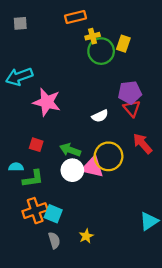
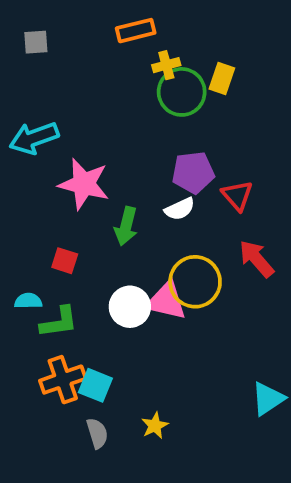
purple pentagon: (130, 93) -> (193, 172), moved
green arrow: (70, 150) -> (126, 226), moved, turned -96

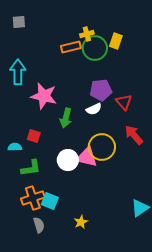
orange rectangle: (136, 31) -> (71, 47), moved
cyan arrow: (34, 138) -> (18, 72), turned 110
cyan semicircle: (28, 301) -> (15, 147), moved
gray semicircle: (97, 433) -> (39, 225), moved

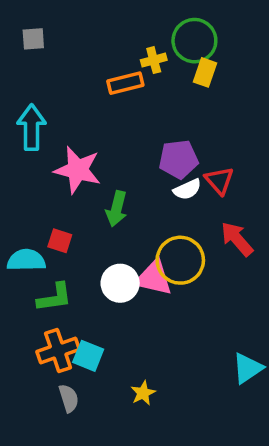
green circle: (95, 48) -> (194, 41), moved
white semicircle: (94, 109) -> (187, 189), moved
cyan semicircle: (15, 147) -> (26, 260), size x1.5

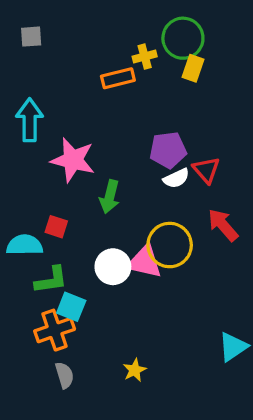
cyan square: (88, 356) -> (71, 307), moved

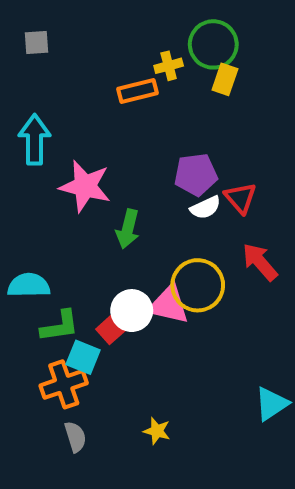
red square: (56, 227) -> (110, 330), moved, turned 30
yellow star: (135, 370) -> (157, 431), turned -30

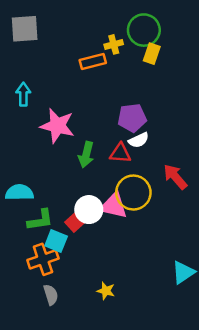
gray square: (36, 42) -> (25, 29), size x1.6
cyan arrow: (35, 140) -> (23, 94), size x0.7
red triangle: (240, 198) -> (120, 153), moved, turned -45

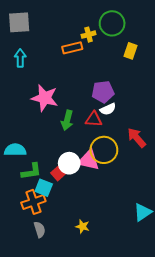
yellow rectangle: (152, 54) -> (130, 51), moved
cyan arrow: (23, 94) -> (20, 58), moved

